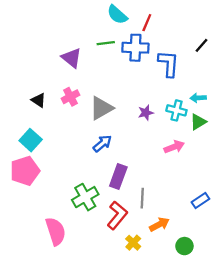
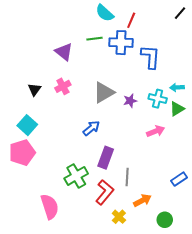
black line: (202, 45) -> (180, 13), moved
black triangle: (39, 100) -> (34, 89), turned 32
gray triangle: (101, 108) -> (104, 92), moved

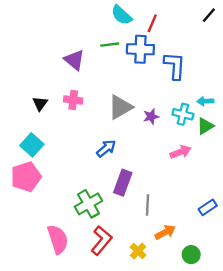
pink cross: (63, 86) -> (73, 100), turned 35
red L-shape: (105, 192) -> (101, 240), moved

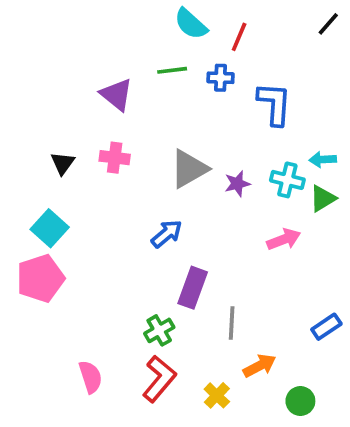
blue cross: (140, 49) -> (221, 78), size x0.6
green cross: (88, 204) -> (159, 330), moved, size x0.7
pink semicircle: (58, 239) -> (90, 377), size x0.7

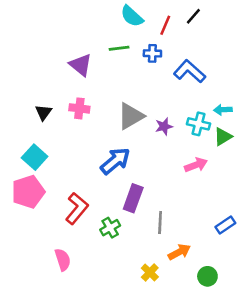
black line: (328, 24) -> (193, 16), moved
blue L-shape: (274, 104) -> (190, 71), turned -52
blue arrow: (167, 234) -> (115, 161), size x1.4
red L-shape: (159, 379) -> (77, 208), moved

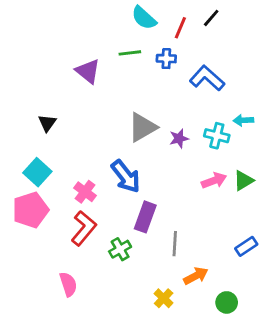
pink cross: (79, 108) -> (85, 192), moved, turned 30
green triangle: (223, 137) -> (243, 181), moved
blue arrow: (115, 161) -> (126, 176), turned 92

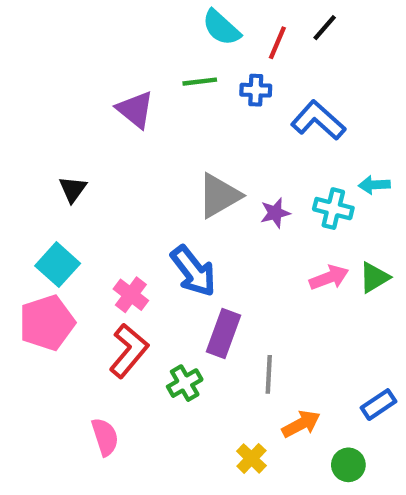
blue rectangle: (246, 246) -> (379, 405), moved

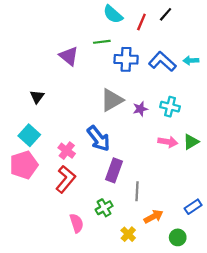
blue cross: (256, 90) -> (126, 59), moved, size x1.5
cyan arrow: (374, 185) -> (191, 60), moved
pink arrow: (329, 277) -> (168, 142), turned 30
green cross: (185, 383) -> (104, 208), moved
pink semicircle: (105, 437) -> (77, 223), moved

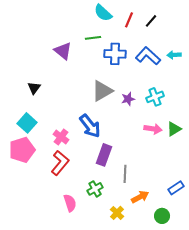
black line: (166, 14) -> (151, 21), moved
cyan cross: (170, 107) -> (155, 97), turned -36

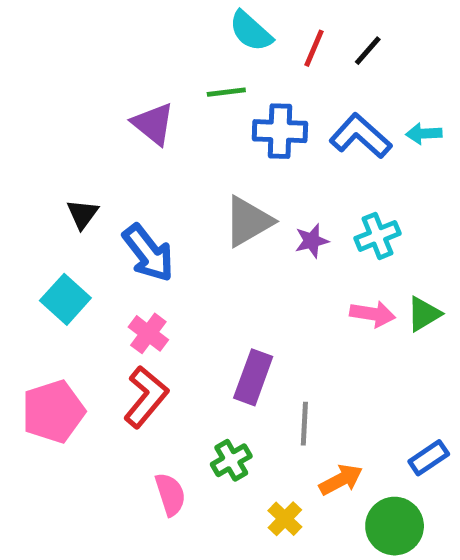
blue arrow: (90, 126) -> (148, 253), moved
pink pentagon: (22, 150) -> (53, 411), moved
green circle: (162, 216) -> (395, 526), size x1.5

